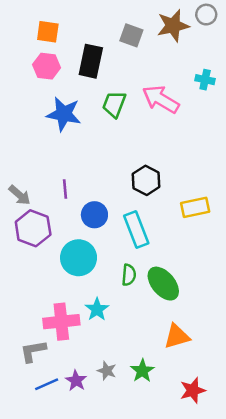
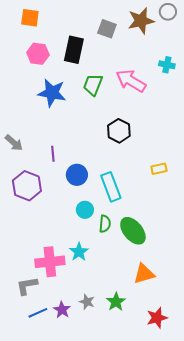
orange square: (48, 32) -> (30, 18), moved
black hexagon: (146, 180) -> (119, 131), moved
gray arrow: (20, 195) -> (14, 143), moved
yellow rectangle: (195, 207) -> (159, 169), size x0.7
cyan circle: (79, 258) -> (85, 210), moved, size x0.6

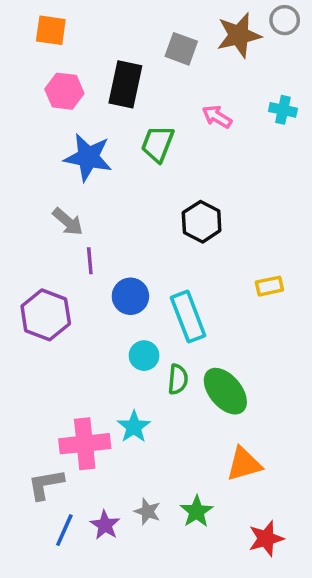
pink arrow: (131, 81) -> (217, 117), moved, size x0.6
gray arrow: (14, 143) -> (68, 222), moved
blue line: (38, 313) -> (64, 530), turned -42

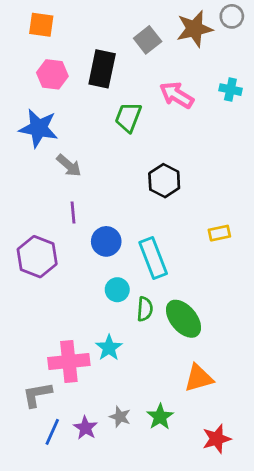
gray square: (181, 49) -> (148, 40), turned 32
pink arrow: (217, 117) -> (177, 95), size x1.4
blue star: (88, 157) -> (39, 128), moved
gray arrow: (68, 222) -> (69, 165), moved

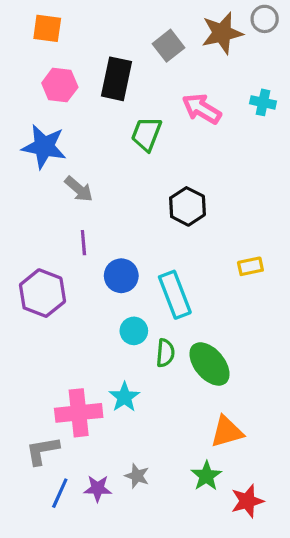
green star: (160, 417) -> (206, 476), moved
purple star: (85, 428) -> (98, 488), turned -30

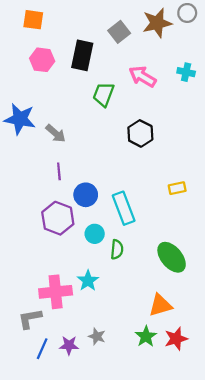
blue star: (44, 147) -> (20, 119), moved
black hexagon: (187, 206) -> (140, 133), moved
purple hexagon: (42, 293) -> (58, 218), moved
green ellipse: (209, 364) -> (172, 257), moved
red star: (247, 501) -> (176, 339), moved

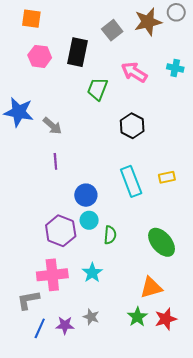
blue circle: (86, 195) -> (86, 195), moved
cyan rectangle: (124, 208) -> (131, 181), moved
purple hexagon: (58, 218) -> (61, 231), moved
cyan star: (88, 281) -> (92, 273), moved

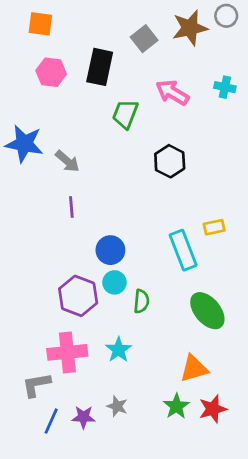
cyan rectangle: (131, 181) -> (183, 250), moved

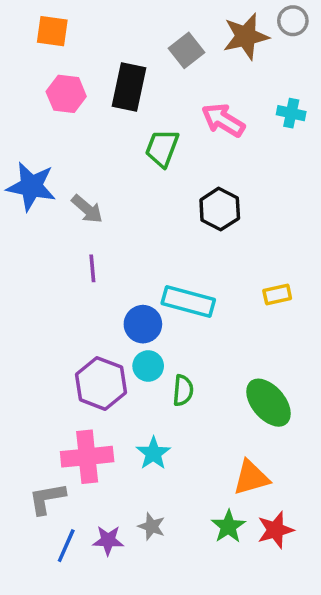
cyan rectangle: (183, 250) -> (188, 301), moved, turned -54

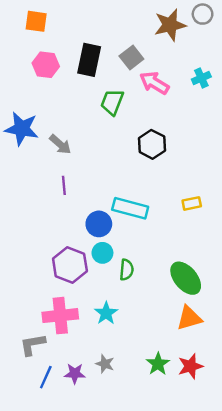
gray square: (187, 50) -> (131, 58), moved
cyan cross: (291, 113) -> (201, 78), turned -36
orange triangle: (251, 478) -> (189, 318), moved

